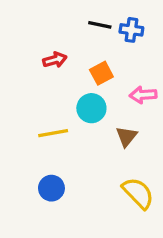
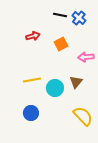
blue cross: (131, 30) -> (79, 18), turned 32
cyan circle: (91, 108) -> (55, 88), moved

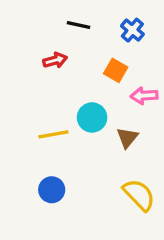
black line: (60, 15) -> (79, 25), moved
orange square: (61, 44) -> (116, 70), moved, turned -32
cyan circle: (55, 88) -> (92, 117), moved

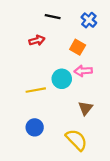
pink arrow: (144, 96) -> (83, 71), moved
brown triangle: (127, 138) -> (85, 108), moved
yellow semicircle: (139, 195) -> (76, 140), moved

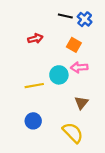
black line: (53, 17) -> (65, 16), moved

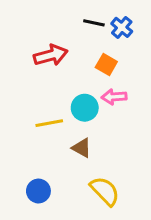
red arrow: (35, 38) -> (51, 55), size x1.5
brown triangle: (81, 103) -> (82, 148), moved, turned -40
blue circle: (33, 121) -> (38, 191), moved

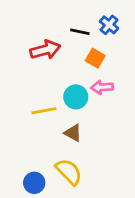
black line: (94, 23) -> (80, 32), moved
blue circle: (38, 191) -> (34, 183), moved
yellow semicircle: (105, 191) -> (69, 172), moved

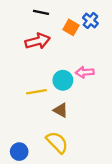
black line: (80, 32) -> (41, 12), moved
orange square: (95, 58) -> (71, 27), moved
blue circle: (34, 183) -> (19, 152), moved

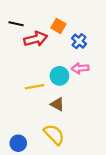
black line: (41, 12) -> (16, 24), moved
blue cross: (90, 20) -> (79, 41), moved
orange square: (71, 27) -> (58, 26), moved

